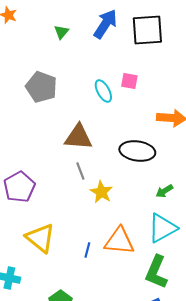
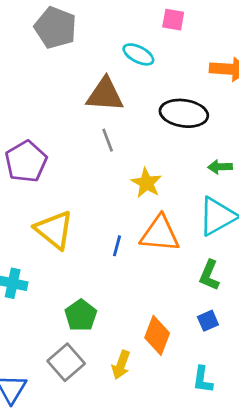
cyan ellipse: (103, 91) -> (138, 54), moved, turned -35
green arrow: (164, 191) -> (220, 167), turned 30
yellow star: (101, 192) -> (146, 183), moved
green L-shape: (156, 272) -> (209, 275), size x0.7

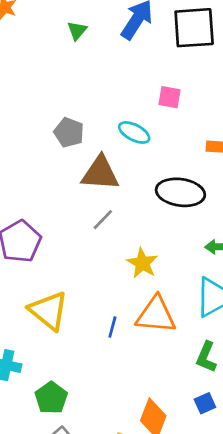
gray pentagon: (55, 28) -> (69, 132), moved, size x0.7
gray line: (108, 140) -> (103, 220), turned 65
green pentagon: (81, 315) -> (51, 398), moved

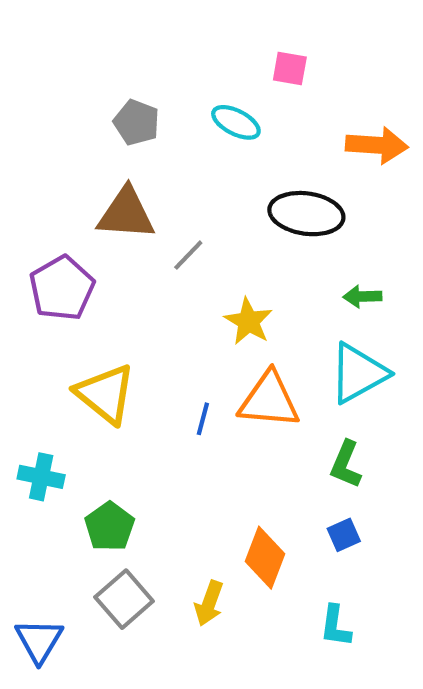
brown triangle: (100, 173) -> (126, 214), moved

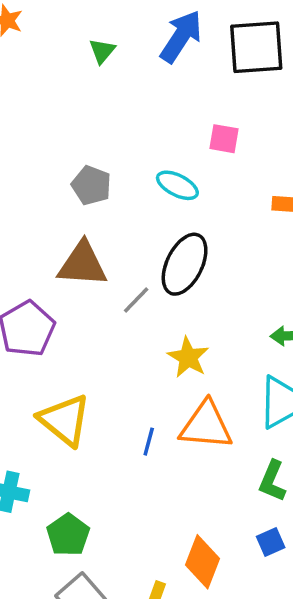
black ellipse: (306, 214) -> (185, 264), moved, turned -72

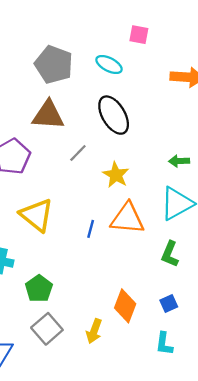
gray pentagon: (91, 185) -> (54, 65), size x1.5
black ellipse: (185, 264) -> (114, 115), turned -57
gray line: (136, 300) -> (78, 153), moved
blue square: (271, 542) -> (169, 304), moved

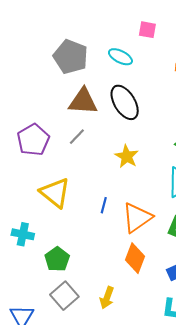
brown triangle: (48, 115) -> (83, 101), moved
gray line: (78, 153) -> (77, 137), moved
orange triangle: (127, 218) -> (137, 218), moved, turned -40
orange diamond: (125, 306) -> (135, 258), moved

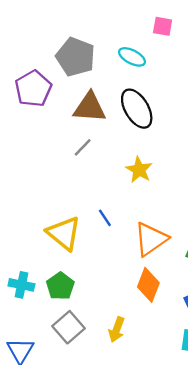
purple pentagon: (33, 140) -> (33, 89), moved
yellow triangle: (55, 193) -> (64, 233), moved
blue line: (104, 205) -> (105, 218), moved, turned -49
cyan cross: (23, 234) -> (21, 285), moved

